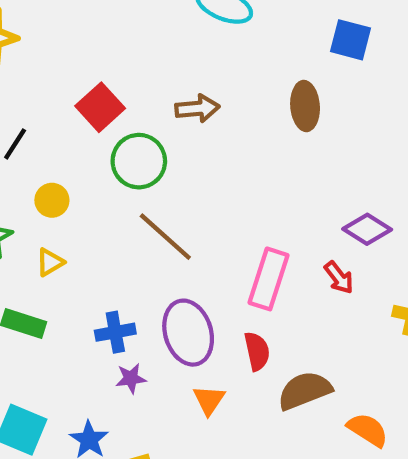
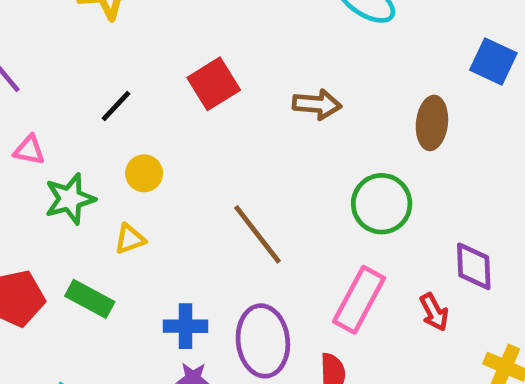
green circle: (139, 161) -> (382, 204), moved
purple diamond: (367, 229) -> (474, 266), turned 45

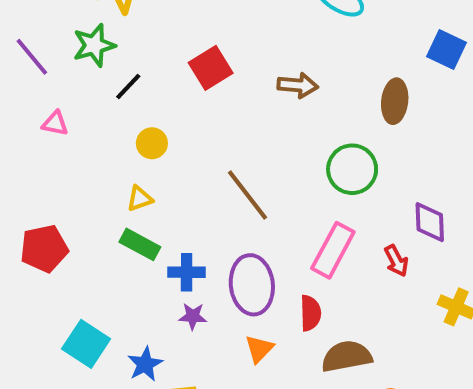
green star: (70, 199) -> (94, 45), moved
green rectangle: (90, 299) -> (140, 244), moved

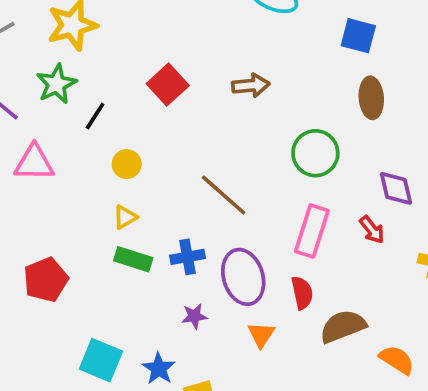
blue square: (447, 49) -> (358, 36), moved
brown ellipse: (395, 101) -> (371, 98), moved
pink triangle: (55, 123) -> (34, 163), size x1.6
blue cross: (187, 272) -> (187, 257), moved

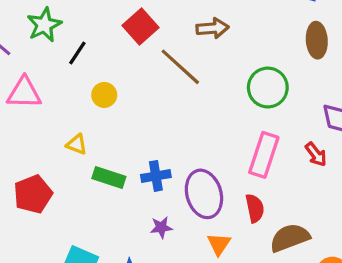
brown line: (224, 195) -> (180, 67), moved
yellow triangle: (125, 217) -> (77, 144), moved, turned 50

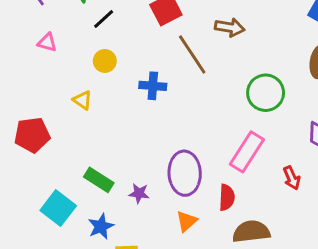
pink triangle: (24, 93) -> (47, 42), size x0.6
yellow circle: (104, 95) -> (105, 61), moved
red arrow: (316, 154) -> (292, 178), moved
blue cross: (156, 176) -> (153, 86), moved
green rectangle: (109, 177) -> (99, 180), moved

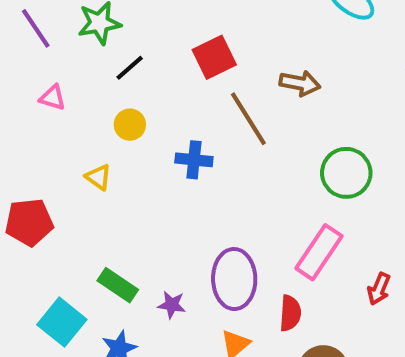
red arrow: (292, 178) -> (379, 289), turned 45

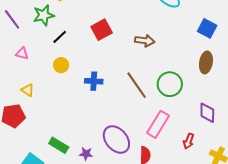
brown line: (248, 119) -> (137, 85), moved
yellow triangle: (98, 177) -> (28, 90), moved
purple ellipse: (234, 279) -> (116, 140), turned -36

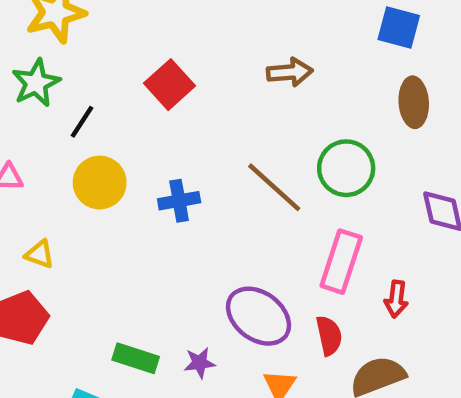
brown arrow: (145, 41) -> (290, 72), moved
yellow circle: (61, 65) -> (100, 183), size x1.5
red arrow: (189, 141) -> (396, 299), moved

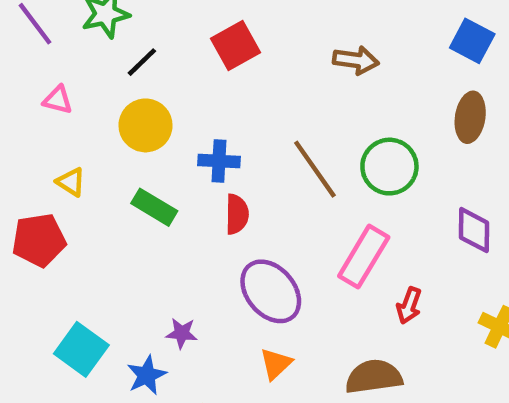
red semicircle: (329, 336) -> (237, 214), moved
green rectangle: (136, 358) -> (154, 207), moved
purple star: (200, 363) -> (182, 333), moved

